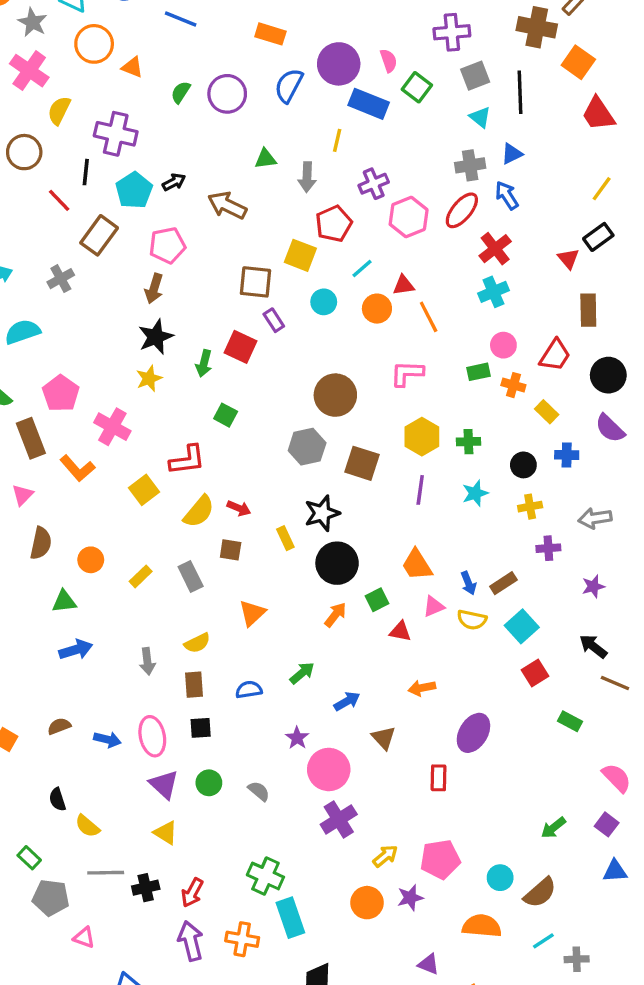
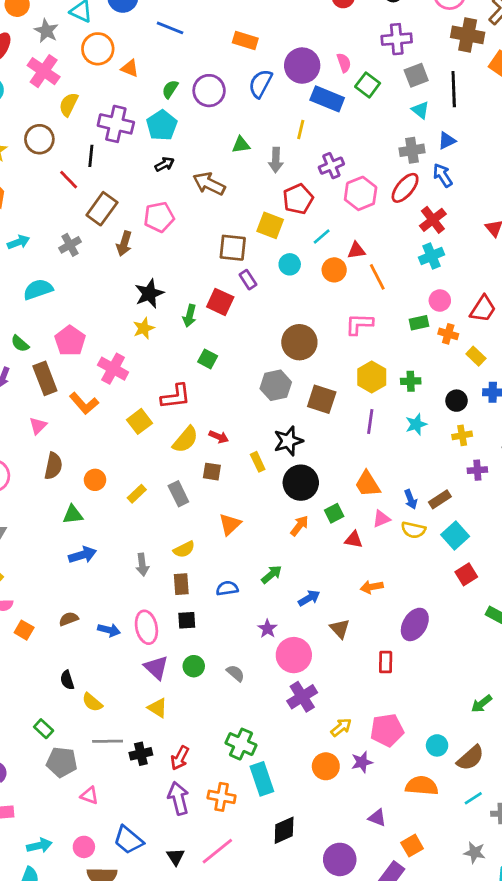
cyan pentagon: (134, 190) -> (162, 125), moved
brown arrow: (154, 289) -> (124, 243), moved

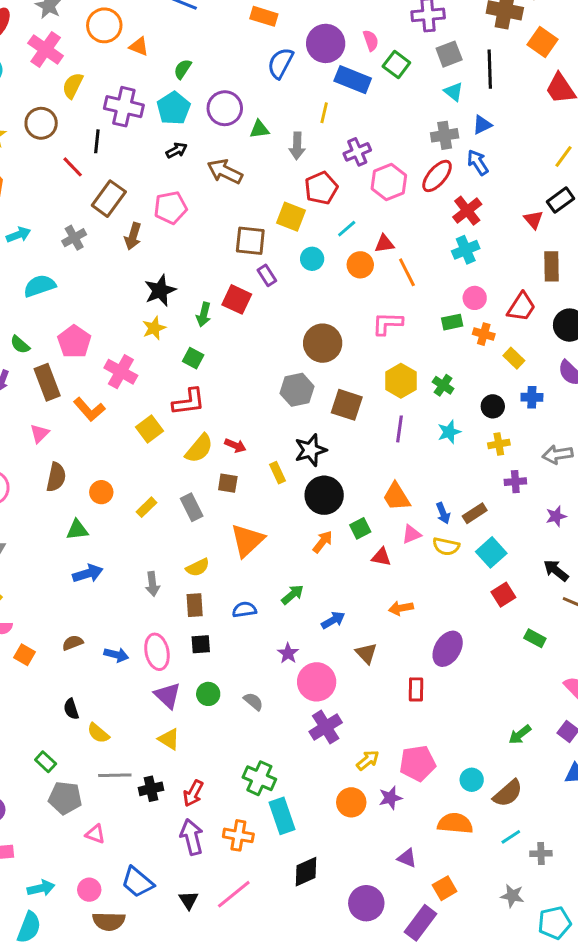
purple circle: (209, 91) -> (225, 108), moved
green square: (208, 359) -> (193, 358), moved
green cross: (411, 381) -> (443, 385), turned 36
orange triangle: (230, 524) -> (247, 540), size x1.4

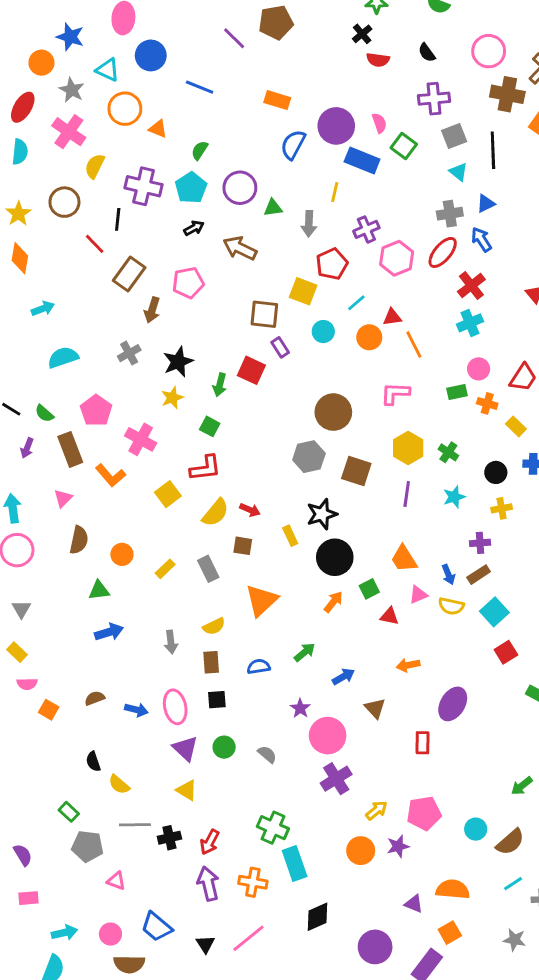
gray cross: (74, 238) -> (129, 353), moved
purple cross: (515, 482) -> (480, 543), moved
orange semicircle: (455, 823) -> (453, 889), moved

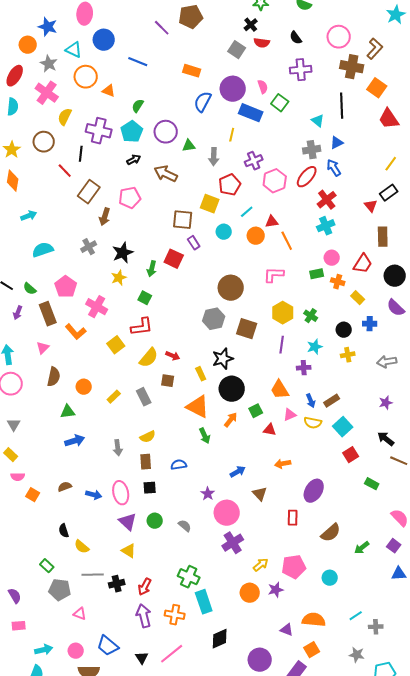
gray square: (454, 136) -> (237, 50), moved, turned -36
purple cross: (480, 543) -> (304, 368), moved
orange triangle: (261, 600) -> (198, 407), moved, turned -50
green arrow: (305, 652) -> (205, 436), moved, turned 105
brown semicircle: (510, 842) -> (331, 533), moved

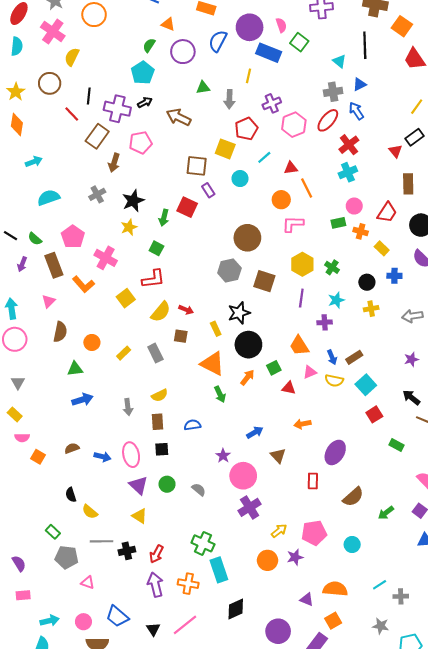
orange triangle: (109, 91) -> (168, 24), moved
purple cross: (99, 131) -> (117, 109), moved
purple circle: (166, 132) -> (183, 52), moved
orange circle: (256, 236) -> (281, 200), moved

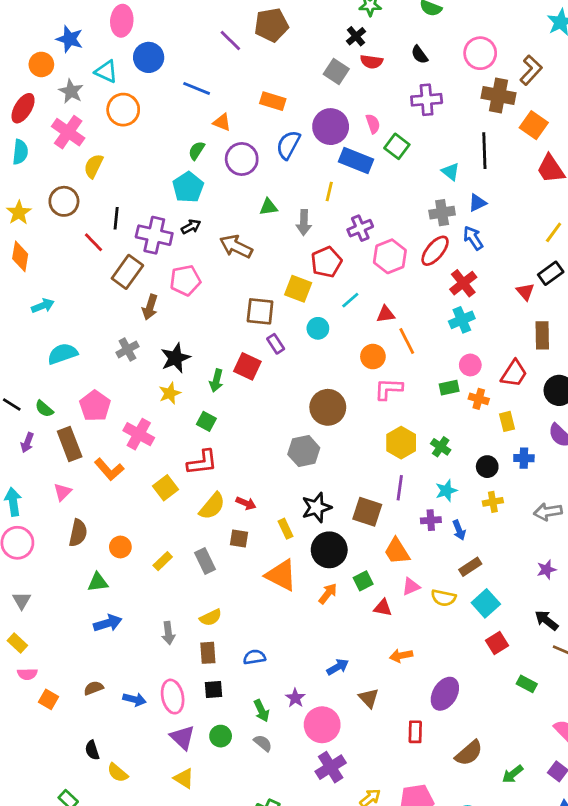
yellow rectangle: (382, 248) -> (507, 421), turned 32
brown square: (264, 281) -> (367, 512), moved
blue arrow: (332, 357) -> (459, 530), moved
green arrow: (220, 394) -> (261, 711), moved

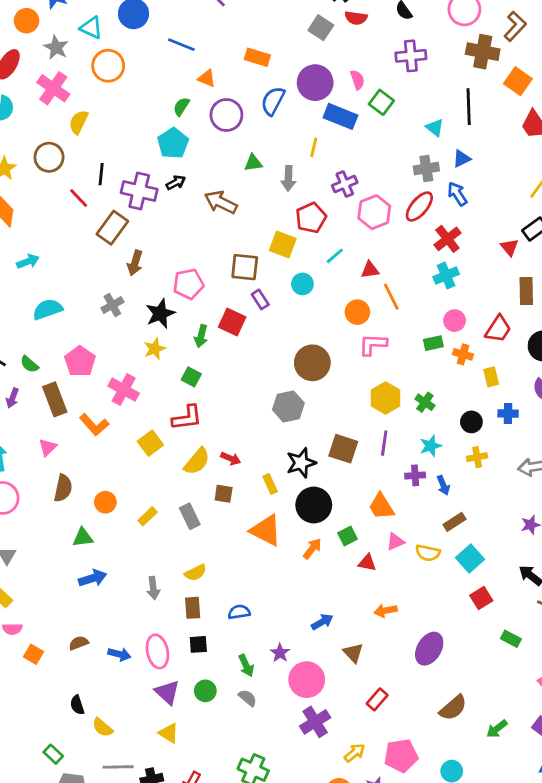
pink pentagon: (185, 280) -> (188, 284), moved
brown square: (367, 512) -> (343, 449), moved
red rectangle: (415, 732) -> (377, 699), moved, turned 40

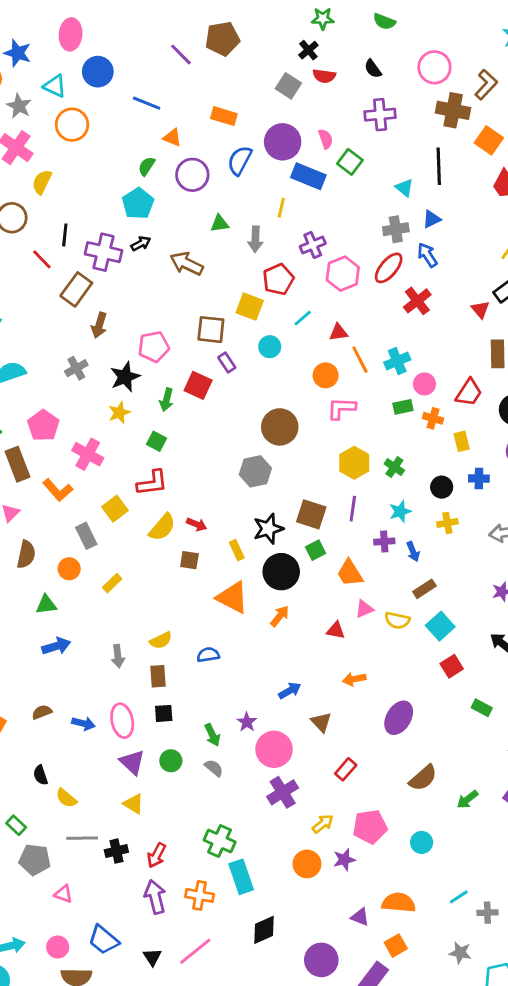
cyan cross: (446, 276) -> (397, 361), moved
gray rectangle: (190, 516) -> (86, 536), moved
green square: (348, 536) -> (316, 550), moved
blue semicircle: (239, 612) -> (208, 655), moved

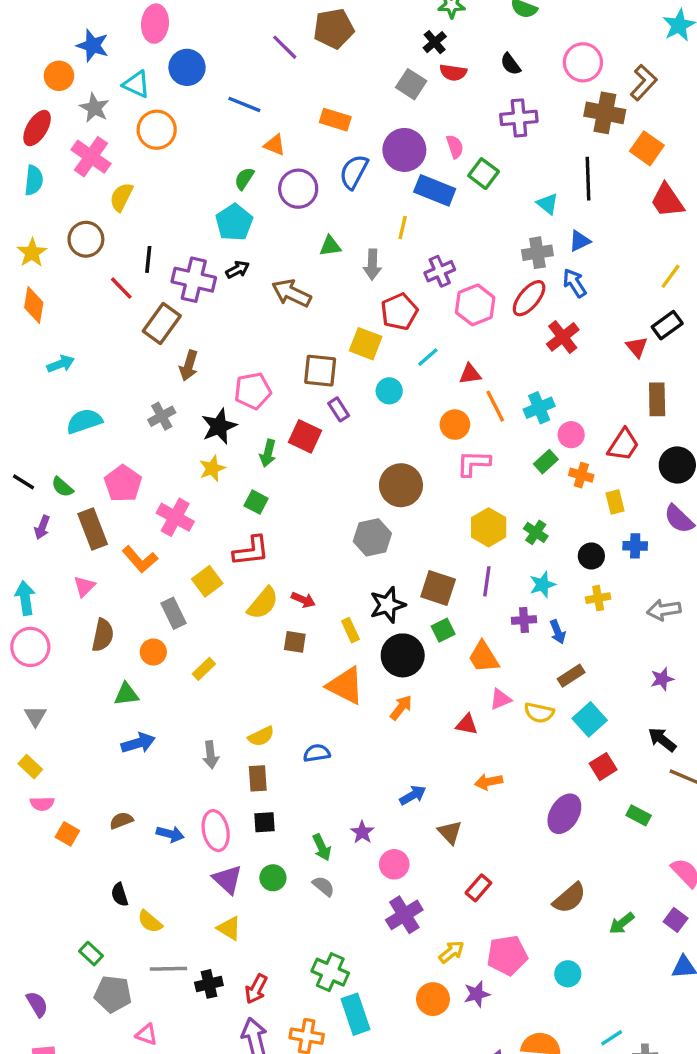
green rectangle: (403, 407) -> (546, 462), turned -30
purple ellipse: (399, 718) -> (564, 814), moved
pink circle: (274, 749) -> (394, 864), size x0.7

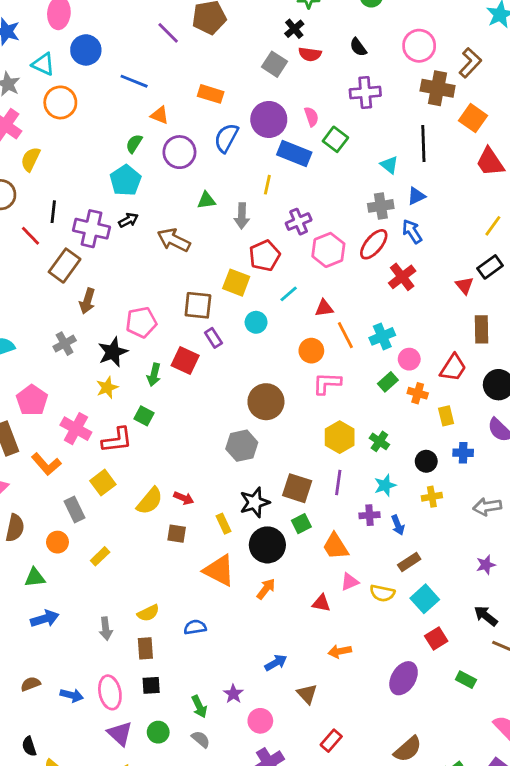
red L-shape: (251, 551) -> (117, 440), moved

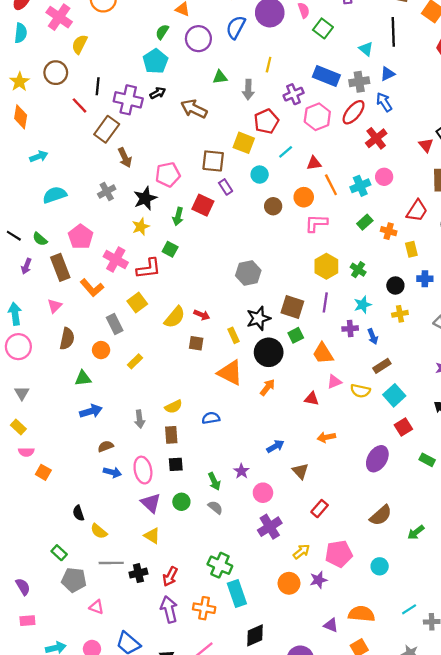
blue rectangle: (294, 154) -> (326, 76), moved
brown arrow: (87, 301) -> (125, 158), turned -42
pink circle: (409, 359) -> (384, 177), moved
brown circle: (266, 402) -> (273, 206), moved, size x0.6
brown semicircle: (31, 684) -> (106, 446), moved

